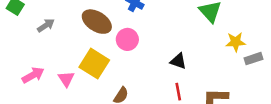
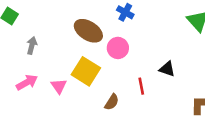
gray arrow: (46, 25) -> (32, 46), moved, turned -42
red line: (178, 92) -> (141, 86), moved

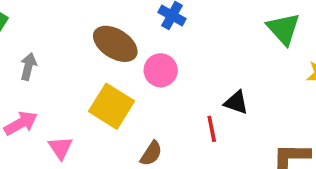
pink triangle: (59, 86) -> (60, 148), moved
red line: (141, 86) -> (212, 129), moved

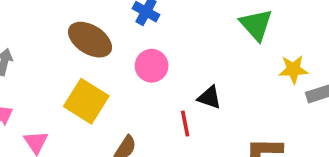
pink circle: (161, 70) -> (152, 66), moved

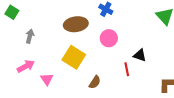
brown ellipse: (90, 40) -> (76, 24), turned -40

